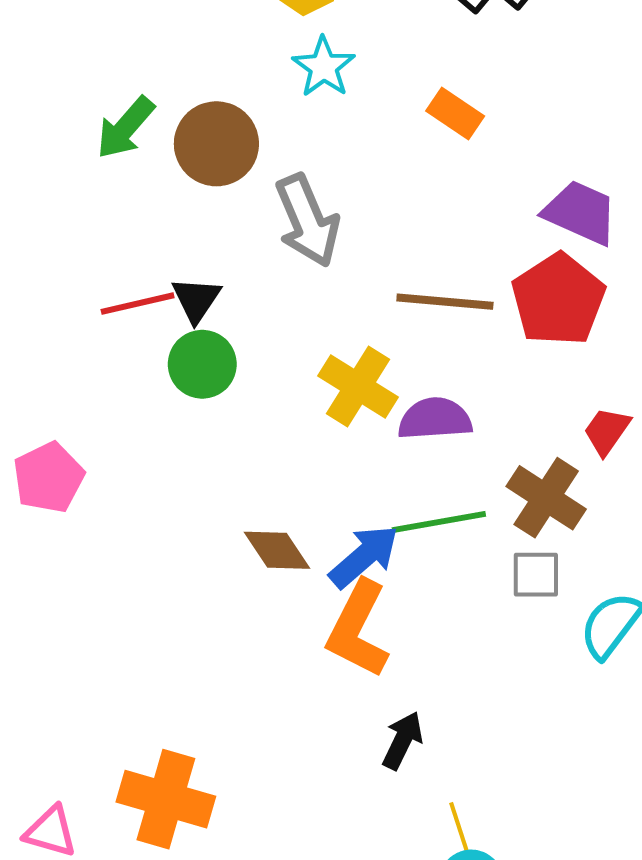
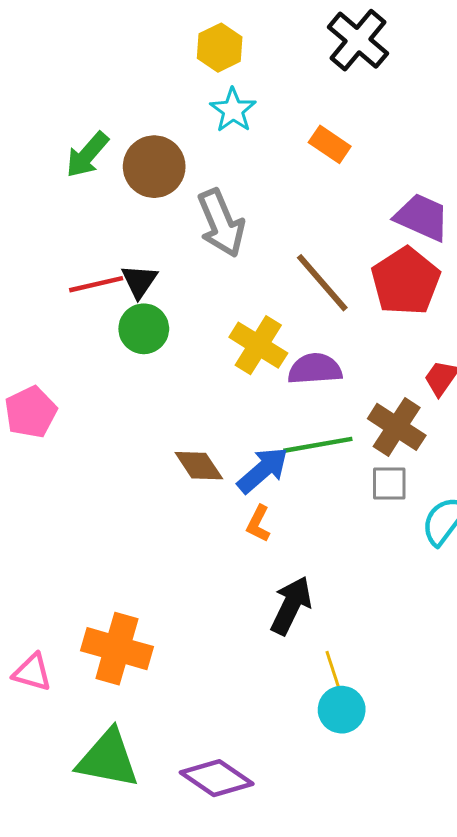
brown line: (445, 302) -> (322, 283), turned 44
orange L-shape: (358, 629) -> (258, 524), size x0.5
black arrow: (402, 740) -> (291, 605), size x1.4

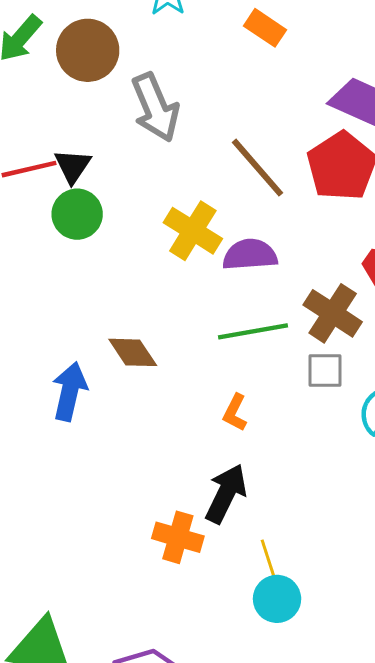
blue arrow: (263, 470) -> (70, 391), moved, turned -36
orange L-shape: (258, 524) -> (235, 413), moved
orange cross: (117, 649) -> (178, 537), moved, size x0.7

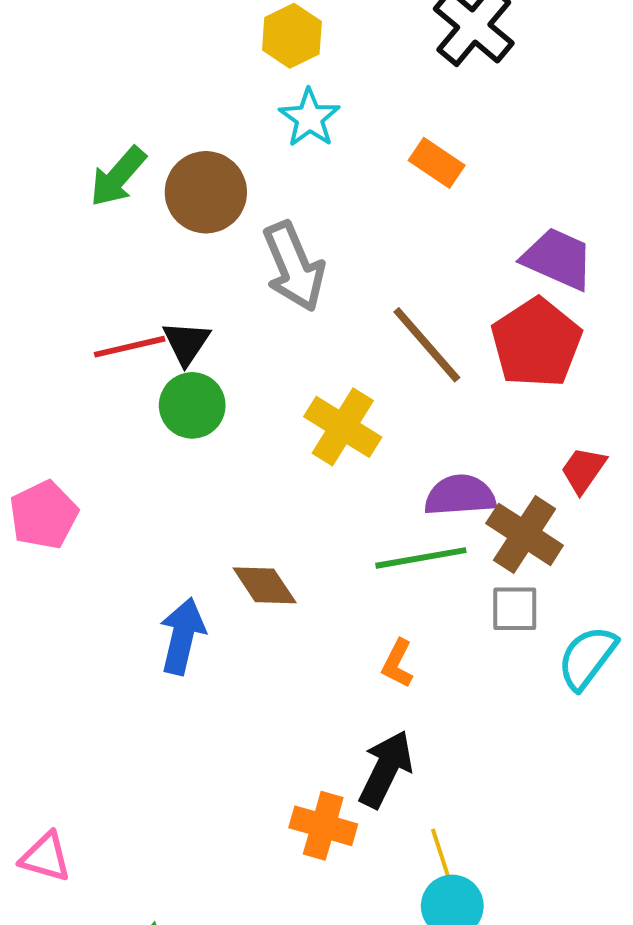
purple semicircle: (250, 255) -> (460, 495), moved

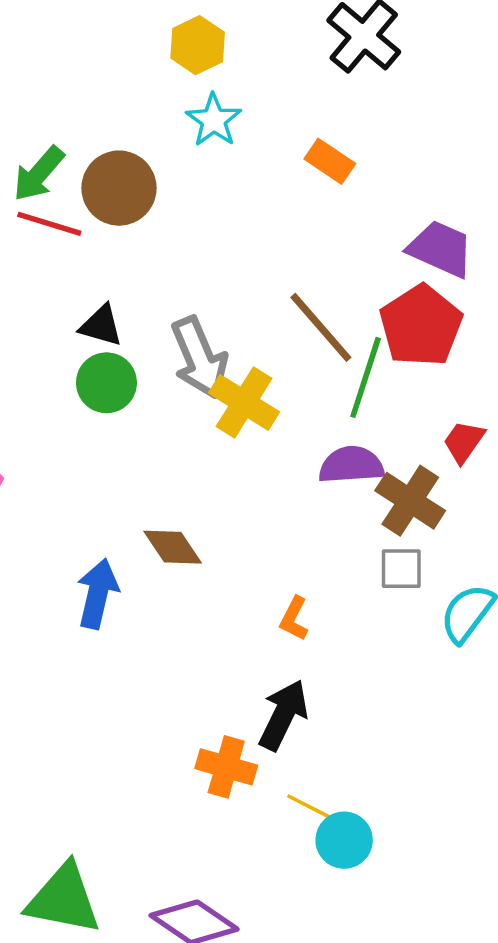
gray arrow: (294, 267) -> (199, 358), moved
black triangle: (186, 343) -> (101, 326), turned -48
red line: (130, 347) -> (49, 224), moved, turned 30
green line: (421, 558) -> (366, 377), moved, turned -62
yellow line: (441, 853) -> (308, 806), moved, turned -45

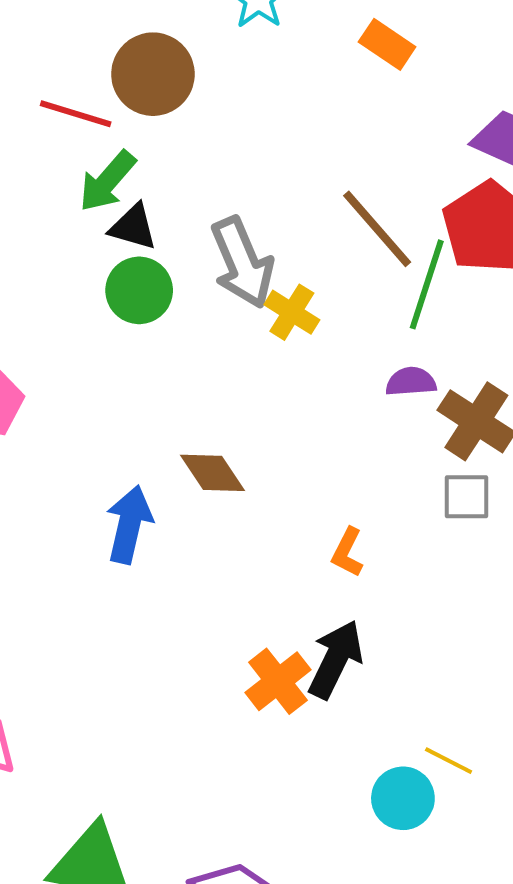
green arrow: (39, 174) -> (107, 181), moved
yellow cross: (244, 402) -> (292, 312), size x0.7
purple semicircle: (351, 465) -> (411, 382), size x0.7
orange cross: (226, 767) -> (278, 681), moved, turned 36
yellow line: (308, 806) -> (449, 761), moved

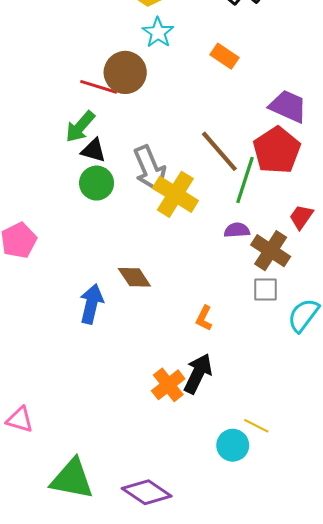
brown circle: (153, 74) -> (125, 72), moved
red line: (76, 114) -> (99, 87), moved
yellow cross: (292, 312) -> (175, 194), size x1.6

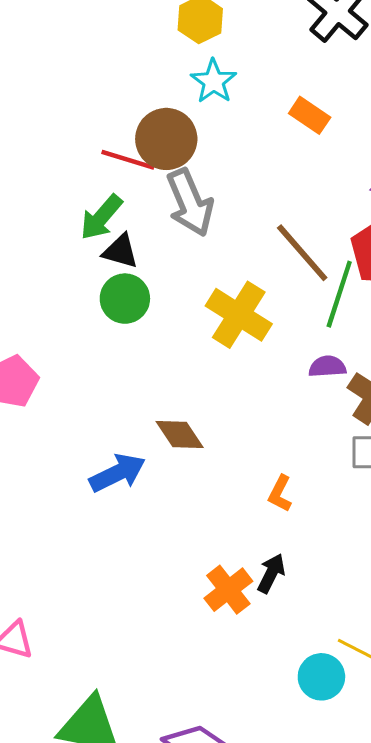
gray arrow: (150, 169) -> (190, 203), moved
blue arrow: (91, 304) -> (118, 473), turned 51
black arrow: (198, 374) -> (271, 573), size x0.7

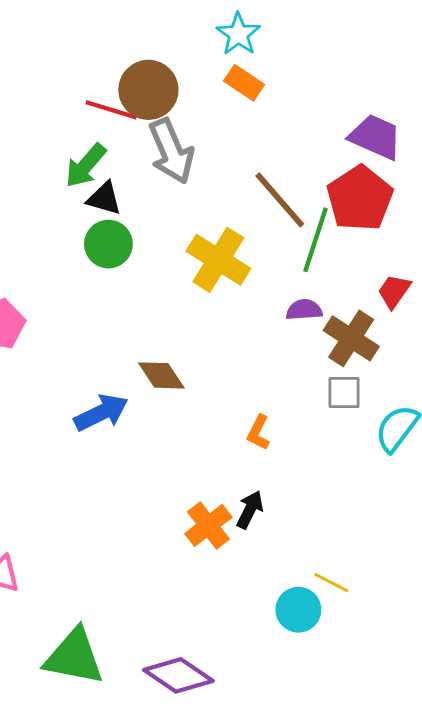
cyan star: (214, 81) -> (238, 34), moved
orange rectangle: (310, 115) -> (244, 83), moved

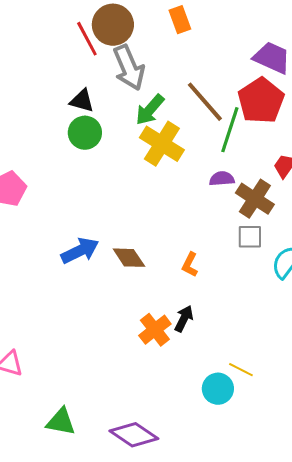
orange rectangle: (244, 83) -> (180, 20), turned 36
red line: (111, 110) -> (87, 39), turned 45
green arrow: (86, 166) -> (150, 110), moved
brown diamond: (161, 375) -> (129, 258), moved
green triangle: (74, 657) -> (61, 422), size x0.7

